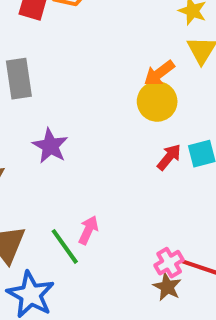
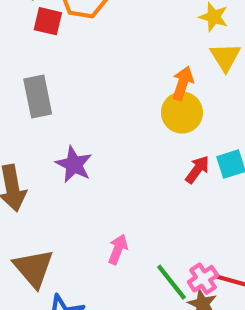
orange arrow: (159, 73) -> (183, 83), turned 148
green line: (65, 246) -> (172, 282), moved

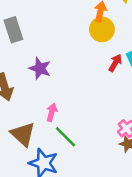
pink arrow: (118, 249) -> (52, 112), moved
green line: (172, 282) -> (65, 137), moved

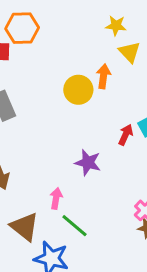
yellow circle: (102, 29) -> (78, 90), moved
purple star: (40, 68) -> (88, 163), moved

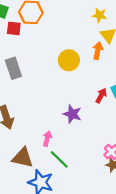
orange arrow: (103, 76) -> (98, 51), moved
brown triangle: (25, 227) -> (23, 158), turned -30

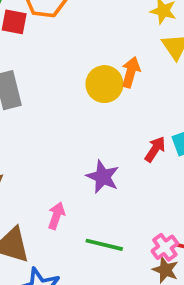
orange arrow: (98, 51) -> (131, 72), moved
green line: (59, 159) -> (104, 245), moved, turned -35

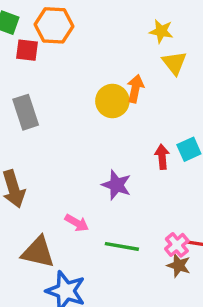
red arrow: (155, 149) -> (162, 157), turned -35
pink arrow: (56, 216) -> (77, 223), turned 105

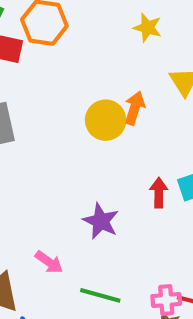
yellow star: (161, 31) -> (148, 28), moved
pink cross: (177, 245) -> (166, 300), turned 30

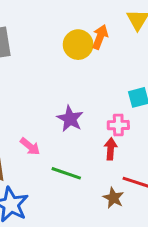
red arrow: (159, 193) -> (111, 149), moved
pink cross: (166, 300) -> (118, 125), moved

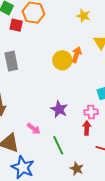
green line: (66, 173) -> (58, 145), turned 48
brown star: (113, 198) -> (77, 169), moved

